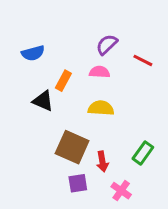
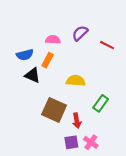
blue semicircle: (33, 53) -> (25, 55), moved
pink semicircle: (99, 72) -> (53, 40), moved
green rectangle: (143, 153) -> (101, 103), moved
purple square: (78, 183) -> (71, 142), moved

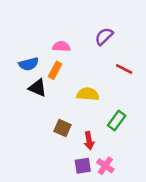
purple semicircle: (80, 33) -> (104, 36), moved
red line: (107, 45) -> (124, 69), moved
brown square: (54, 110) -> (63, 128), size x0.6

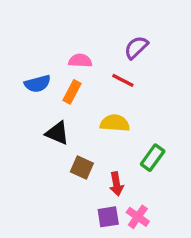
red line: (124, 69) -> (123, 80), moved
black triangle: (37, 88) -> (57, 133), moved

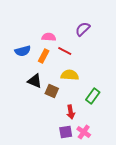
red line: (123, 80) -> (65, 51), moved
brown square: (82, 167) -> (52, 91), moved

